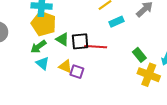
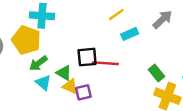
yellow pentagon: (44, 24) -> (26, 40), moved
green triangle: (62, 39) -> (64, 73), moved
purple square: (77, 72) -> (83, 92), turned -32

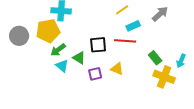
yellow pentagon: (26, 40) -> (48, 31), turned -30
red line: (105, 63) -> (125, 41), moved
yellow triangle: (70, 86) -> (117, 69), moved

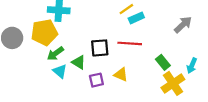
gray arrow: (160, 14) -> (183, 25), moved
cyan rectangle: (133, 26) -> (136, 18), moved
yellow cross: (164, 77) -> (173, 83), turned 35

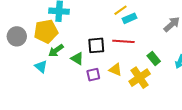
cyan triangle: (60, 71) -> (41, 67), moved
yellow cross: (173, 83) -> (140, 78), moved

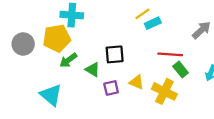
red line: (123, 41) -> (170, 54), moved
cyan triangle: (41, 67) -> (51, 95), moved, size x1.5
yellow cross: (140, 78) -> (164, 91), turned -30

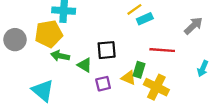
green arrow: (68, 60) -> (60, 56), turned 48
green rectangle: (181, 69) -> (139, 70), moved, turned 56

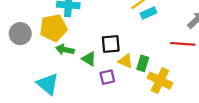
red line: (162, 50) -> (183, 44), moved
yellow triangle: (129, 78) -> (126, 61), moved

